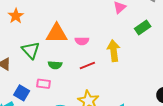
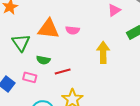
pink semicircle: (82, 41) -> (73, 30), moved
red line: (87, 65) -> (63, 71), moved

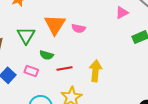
orange triangle: (49, 29) -> (55, 25), turned 50
yellow arrow: (103, 52) -> (95, 71), moved

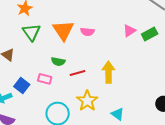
pink triangle: (122, 13) -> (129, 31), moved
green triangle: (26, 35) -> (31, 32), moved

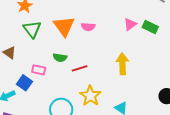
green rectangle: (150, 34) -> (150, 27), turned 56
yellow arrow: (108, 72) -> (122, 64), moved
pink rectangle: (45, 79) -> (39, 70), moved

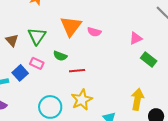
green rectangle: (150, 27) -> (149, 59), moved
green triangle: (32, 29) -> (37, 36), moved
yellow arrow: (122, 64) -> (137, 99), moved

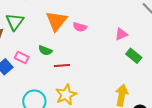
green triangle: (37, 36) -> (15, 22), moved

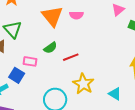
green semicircle: (45, 50) -> (50, 48), turned -40

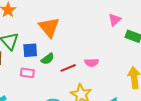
pink semicircle: (76, 15) -> (92, 63), moved
blue square: (17, 75) -> (30, 50), moved, turned -35

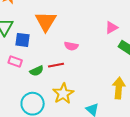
green semicircle: (48, 59) -> (37, 71), moved
pink semicircle: (92, 63) -> (71, 46), moved

